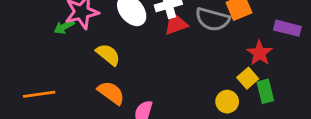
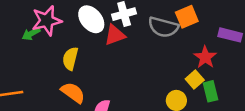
red triangle: (176, 24) -> (115, 35), moved
yellow semicircle: (108, 55) -> (70, 59), turned -115

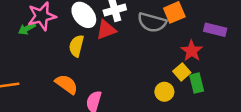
yellow semicircle: (70, 59) -> (76, 46), moved

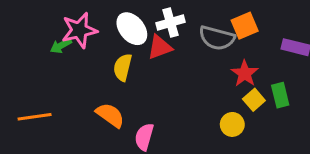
red star: (192, 51) -> (245, 73), moved
green rectangle: (197, 83) -> (280, 95), moved

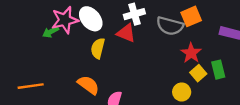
white ellipse: (132, 29) -> (91, 19), moved
red triangle: (160, 47) -> (126, 33), turned 42

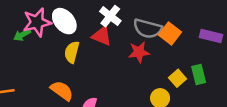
white cross: (134, 14) -> (110, 16), turned -36
orange square: (191, 16) -> (170, 33), moved, turned -30
red star: (191, 53) -> (139, 52), moved, turned 30

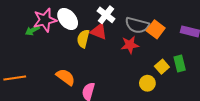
yellow semicircle: (72, 52) -> (83, 39), moved

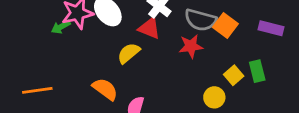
yellow semicircle: (83, 39) -> (129, 53), moved, turned 36

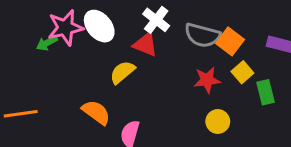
red star: (191, 46) -> (207, 80), moved
yellow square: (234, 75) -> (242, 72), moved

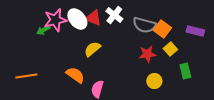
red triangle: (145, 45) -> (93, 18), moved
green rectangle: (265, 92) -> (185, 71), moved

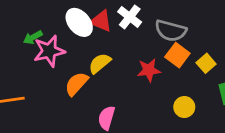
pink star: (55, 20) -> (49, 51), moved
orange square: (162, 29) -> (177, 55), moved
red star: (147, 54) -> (149, 70), moved
orange semicircle: (75, 75) -> (76, 84), moved, turned -84

